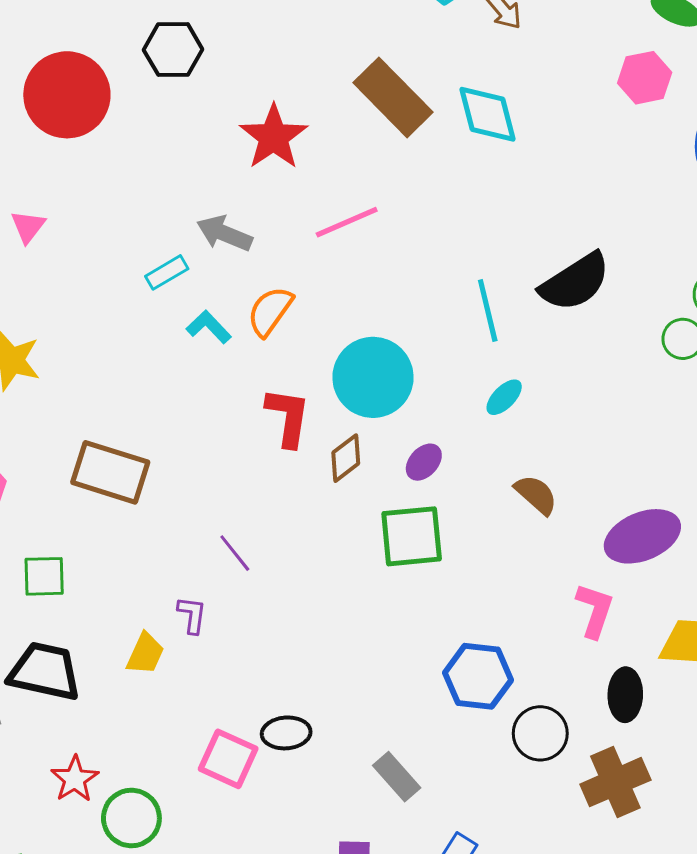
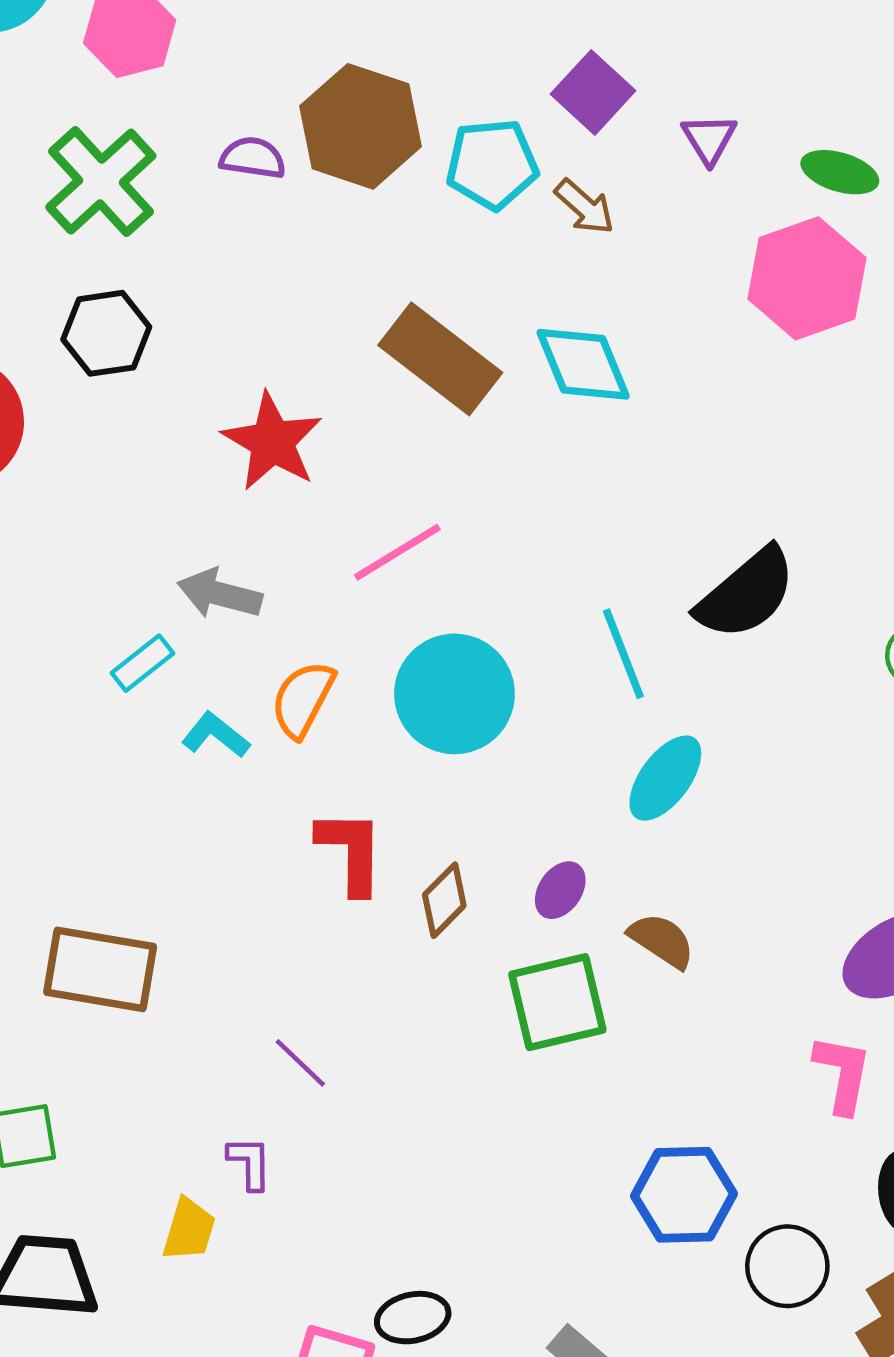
pink hexagon: (645, 78) -> (807, 278), size x1.5
cyan circle: (373, 377) -> (454, 694), moved
cyan ellipse: (504, 397) -> (665, 778), size x1.5
brown semicircle: (536, 495) -> (662, 941), moved

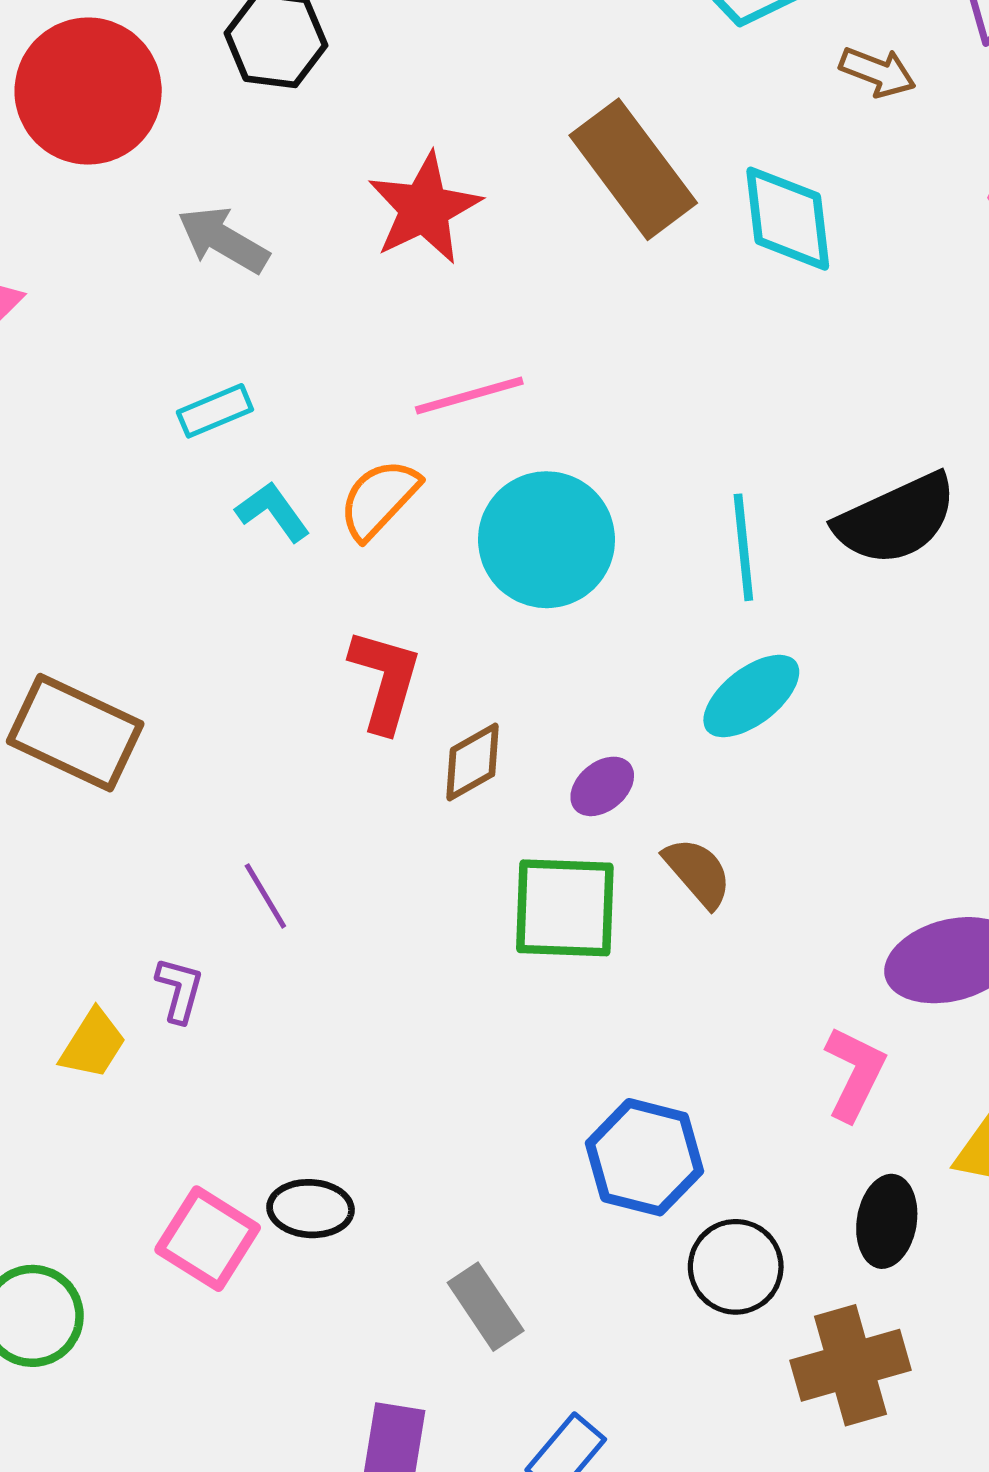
brown arrow: (584, 207) -> (878, 72), moved, turned -36
pink line: (397, 552) -> (469, 395), moved
gray arrow: (220, 594) -> (223, 240), moved

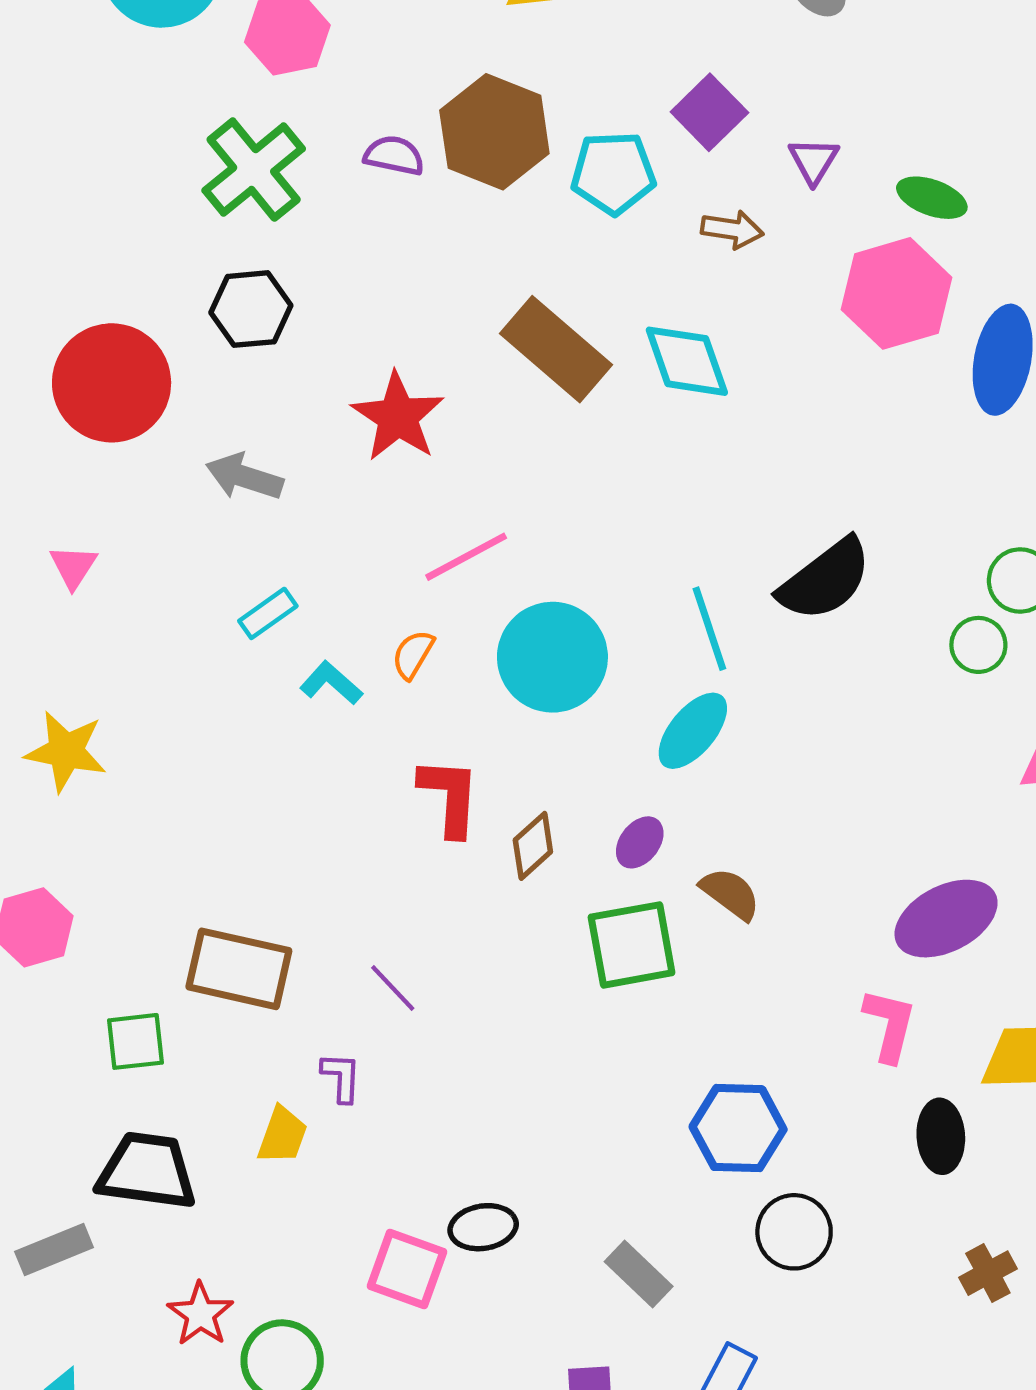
orange semicircle: (379, 499) -> (413, 654), size x0.7
cyan ellipse: (751, 696) -> (693, 731), moved
brown rectangle: (75, 733) -> (239, 969), moved
black circle: (736, 1267) -> (794, 1232), moved
brown cross: (851, 1365) -> (988, 1273), moved, size x0.6

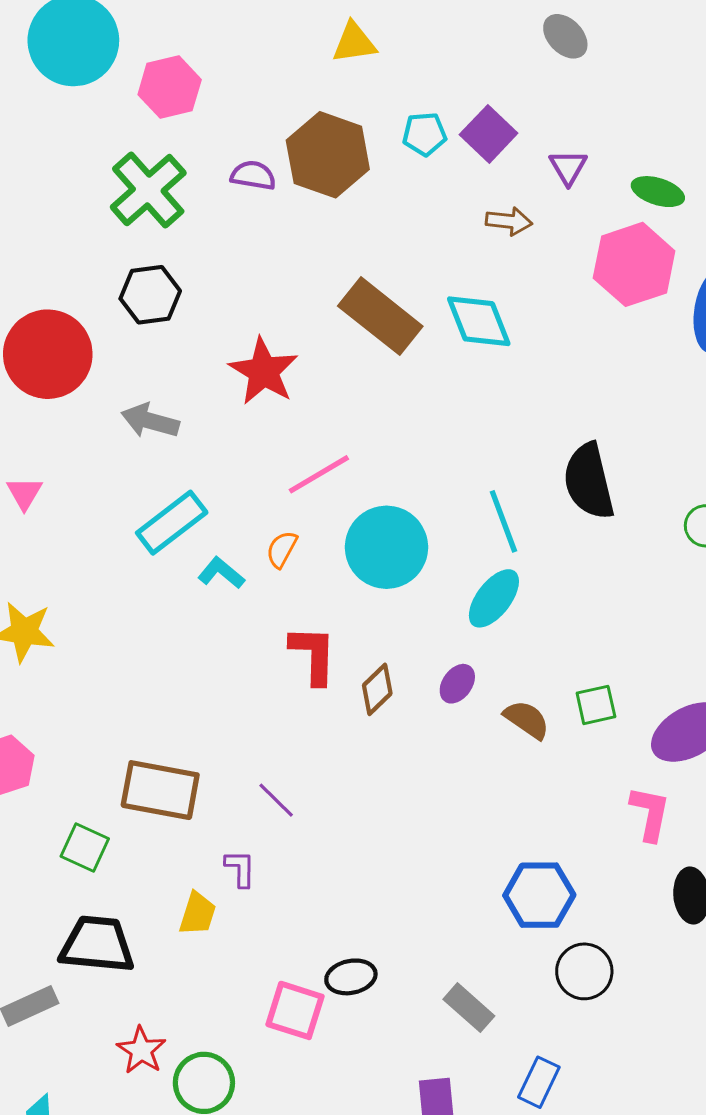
cyan pentagon: (613, 173) -> (425, 134), moved, size x0.7
black semicircle: (825, 580) -> (589, 481), turned 116
cyan rectangle: (268, 613) -> (172, 523), size x1.6
green square: (632, 945) -> (596, 705), moved, size x0.6
green square: (136, 1041) -> (85, 848), turned 33

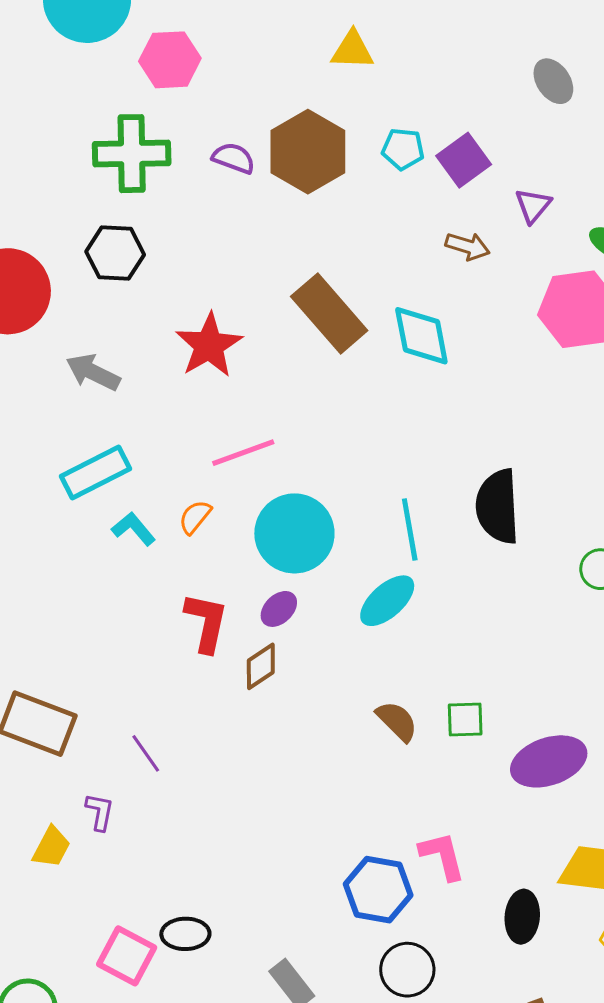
green cross: (148, 190) -> (132, 154), turned 30
purple ellipse: (457, 684) -> (279, 609), moved
pink L-shape: (650, 814) -> (442, 856), moved, turned -36

